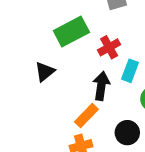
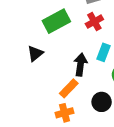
red cross: (109, 47) -> (94, 22), moved

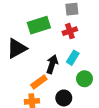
black triangle: (35, 53) -> (17, 48), size x1.5

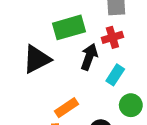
black arrow: (52, 64) -> (89, 57), moved

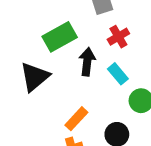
red cross: (112, 37) -> (118, 37), moved
cyan rectangle: (115, 75) -> (118, 74), turned -60

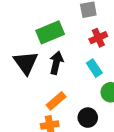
black arrow: (87, 62) -> (56, 63), moved
black triangle: (35, 77) -> (26, 63), turned -32

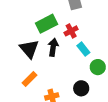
red cross: (98, 38) -> (71, 31), moved
orange rectangle: (56, 101) -> (29, 79), moved

